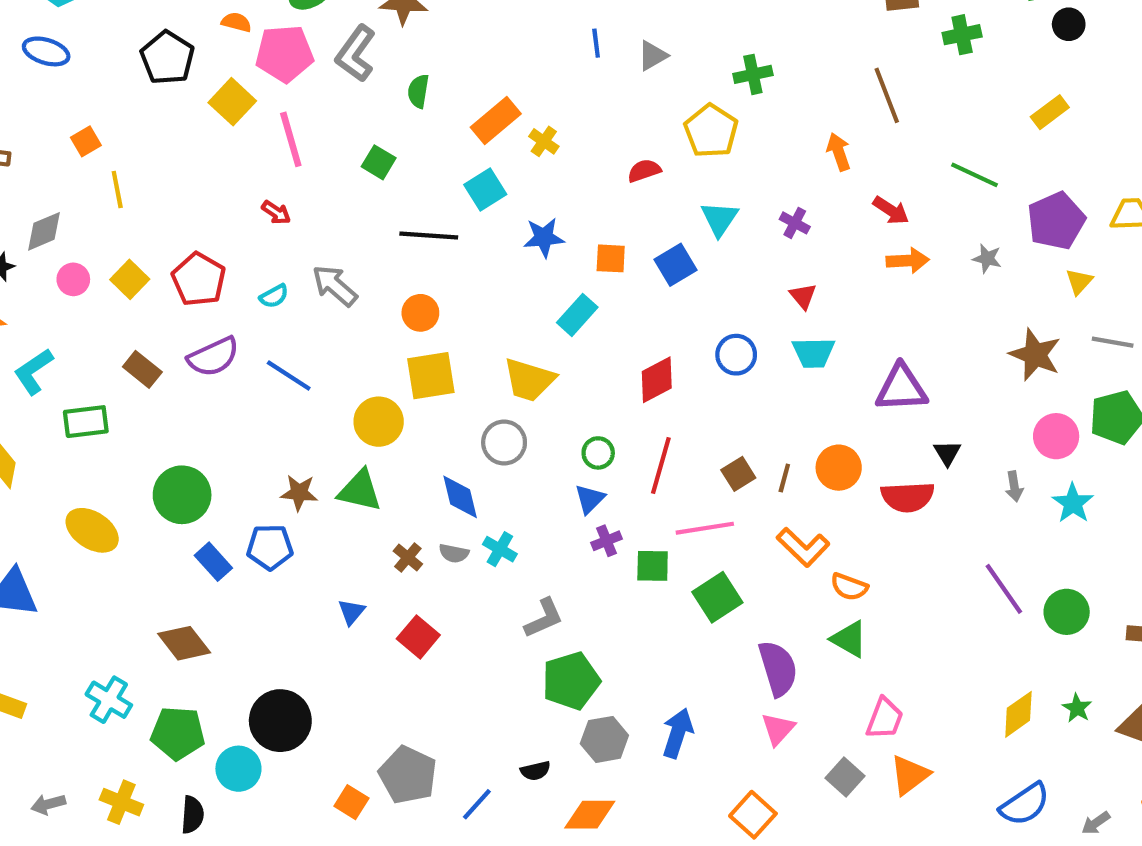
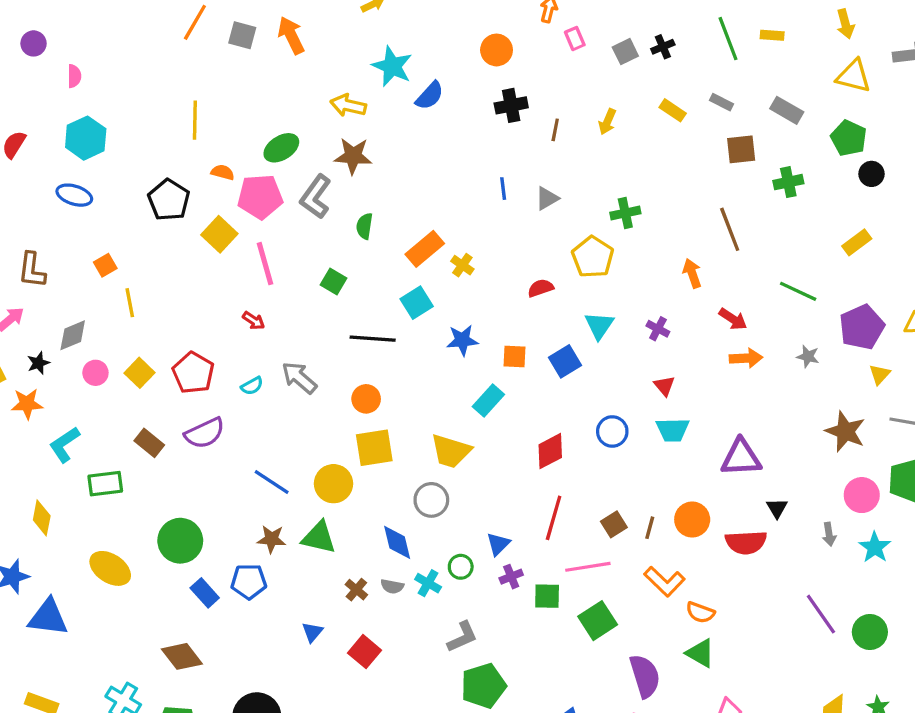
blue line: (289, 376) -> (272, 482), moved
green circle: (598, 453) -> (461, 567), moved

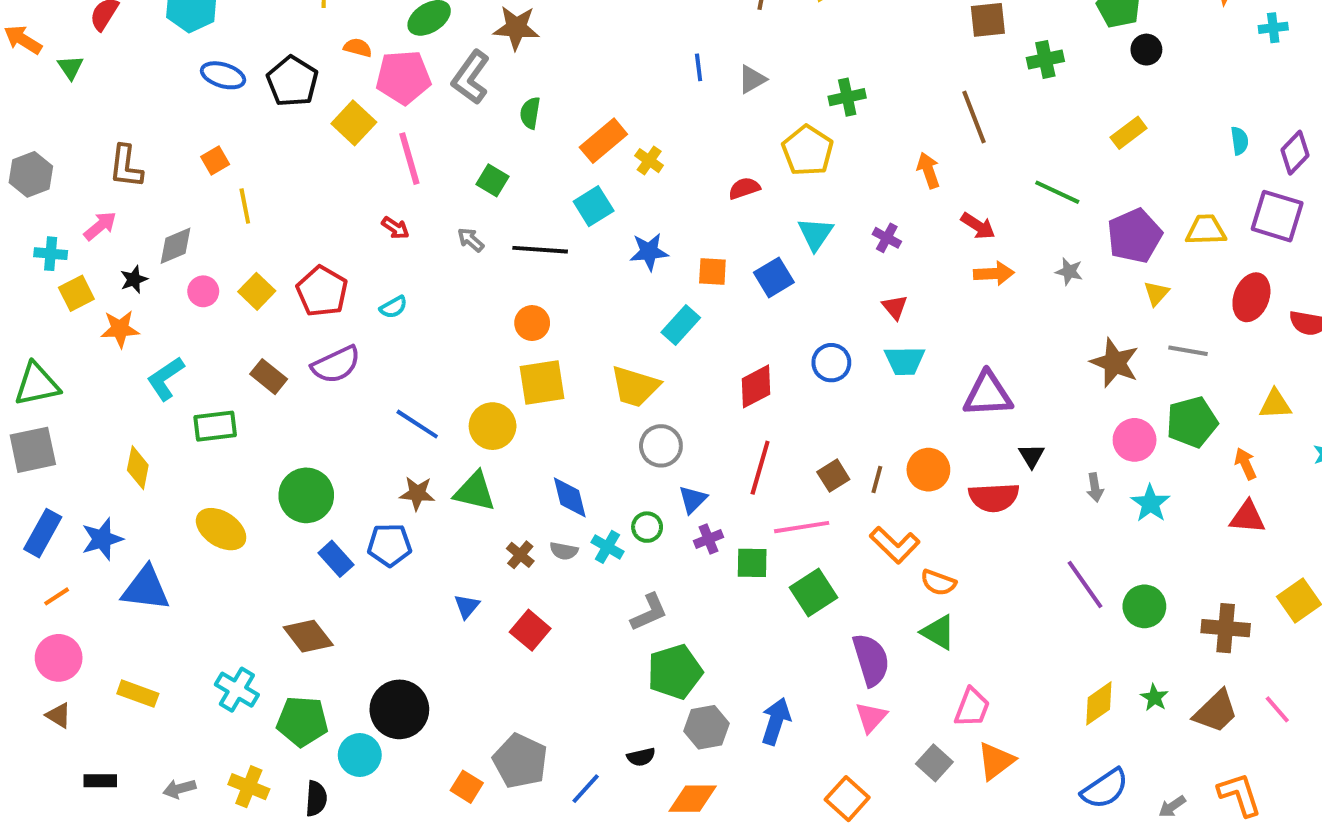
blue ellipse: (74, 195) -> (223, 75), moved
gray arrow: (299, 378) -> (471, 240), moved, size x0.6
gray circle: (431, 500) -> (661, 446), moved

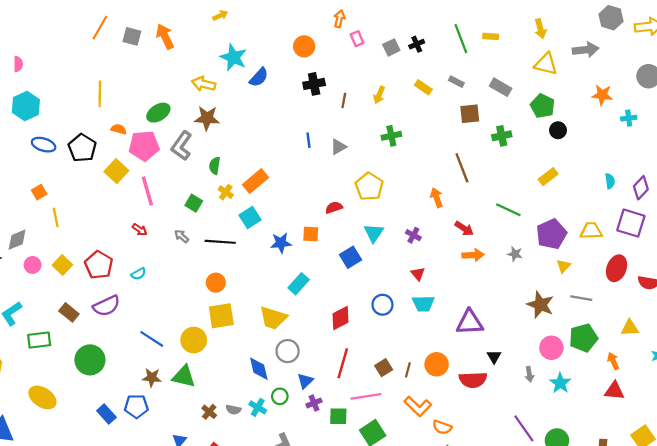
green cross: (847, 97) -> (391, 136), moved
yellow cross: (649, 161) -> (226, 192), moved
orange square: (712, 271) -> (311, 234), moved
green circle: (306, 495) -> (90, 360), moved
blue diamond: (570, 497) -> (259, 369), moved

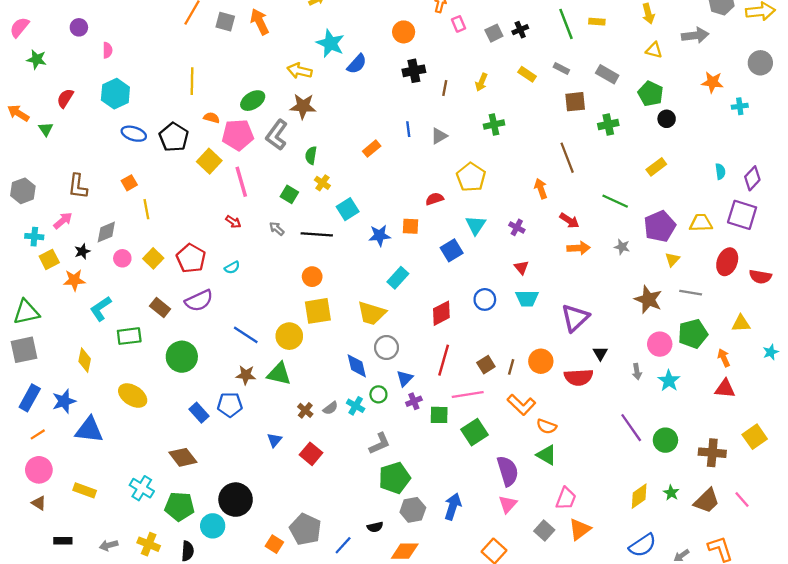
yellow triangle: (546, 64) -> (654, 50), size x0.7
orange rectangle: (256, 181) -> (372, 149), moved, size x0.7
purple triangle: (470, 322) -> (575, 318), turned -40
gray semicircle: (233, 410) -> (330, 408), turned -48

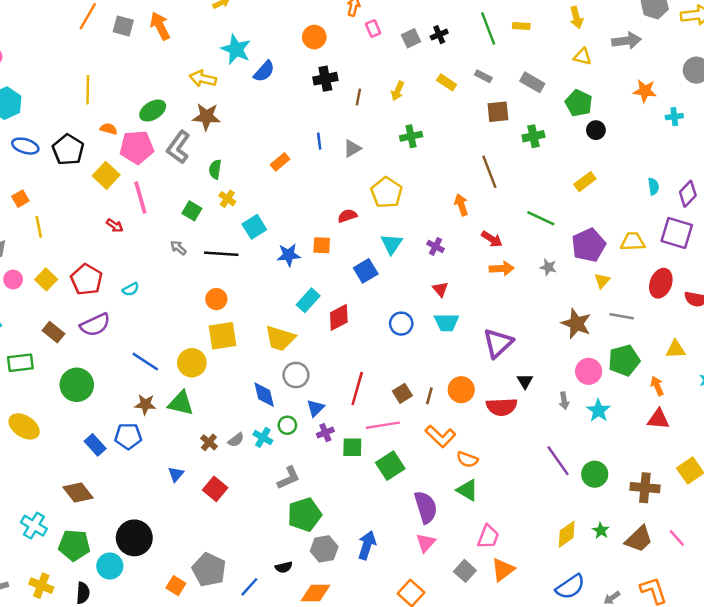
red arrow: (233, 222) -> (115, 226), moved
red diamond: (441, 313) -> (339, 317), moved

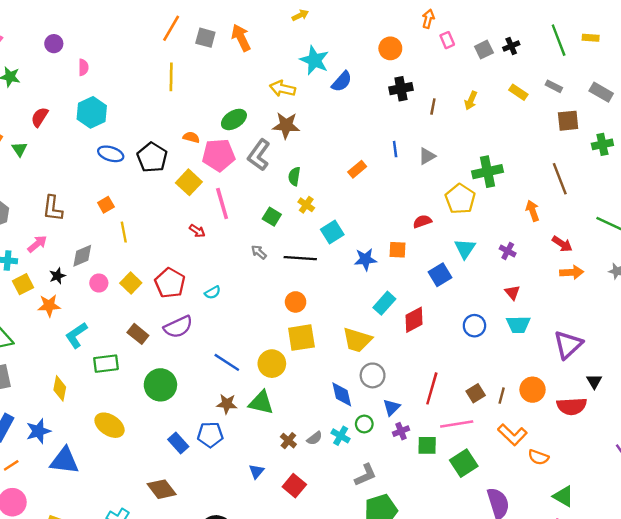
yellow line: (88, 90) -> (171, 77), moved
green cross: (411, 136) -> (487, 172), moved, size x1.4
green triangle: (467, 490) -> (563, 496), moved

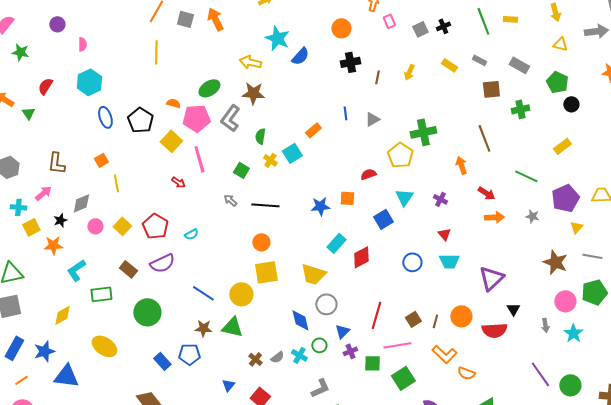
blue ellipse: (111, 154) -> (105, 117), turned 55
cyan square: (332, 232) -> (292, 153), moved
yellow diamond: (60, 388) -> (62, 315), turned 50

